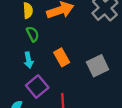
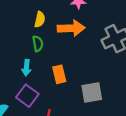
purple square: (37, 87) -> (27, 96), turned -30

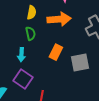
orange rectangle: (59, 74) -> (56, 52), moved, turned 42
gray square: (92, 93) -> (80, 62), moved

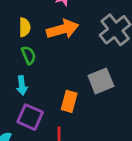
orange rectangle: (56, 52) -> (69, 101), moved

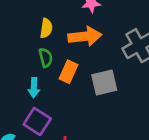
gray square: (101, 81) -> (104, 83), moved
orange rectangle: (69, 101) -> (69, 72), moved

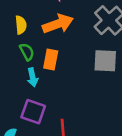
gray square: (104, 83) -> (105, 61), moved, turned 30
cyan arrow: (34, 88) -> (33, 77), moved

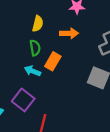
orange arrow: (58, 24) -> (69, 33), size x0.7
cyan arrow: (33, 77) -> (32, 71), turned 105

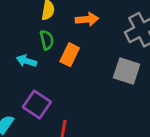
cyan arrow: (32, 71) -> (26, 61), moved

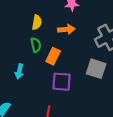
cyan arrow: (26, 61) -> (19, 71), moved, turned -96
purple square: (37, 104) -> (62, 82), moved, turned -30

